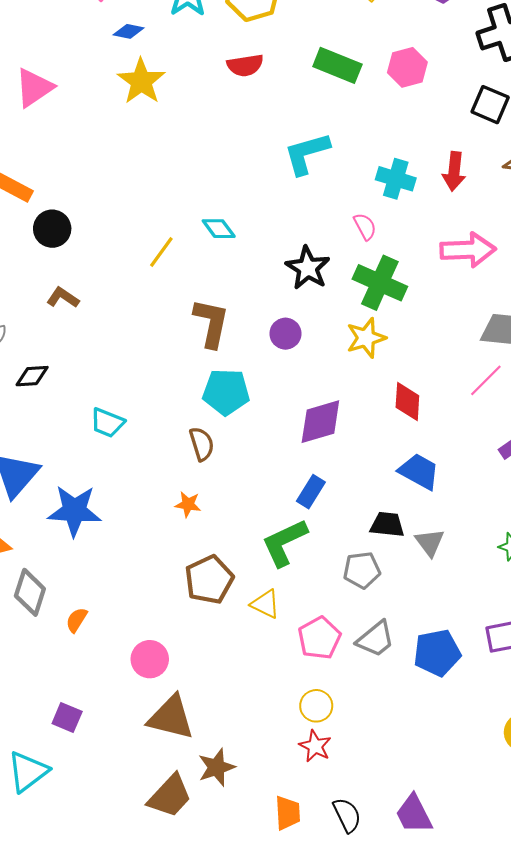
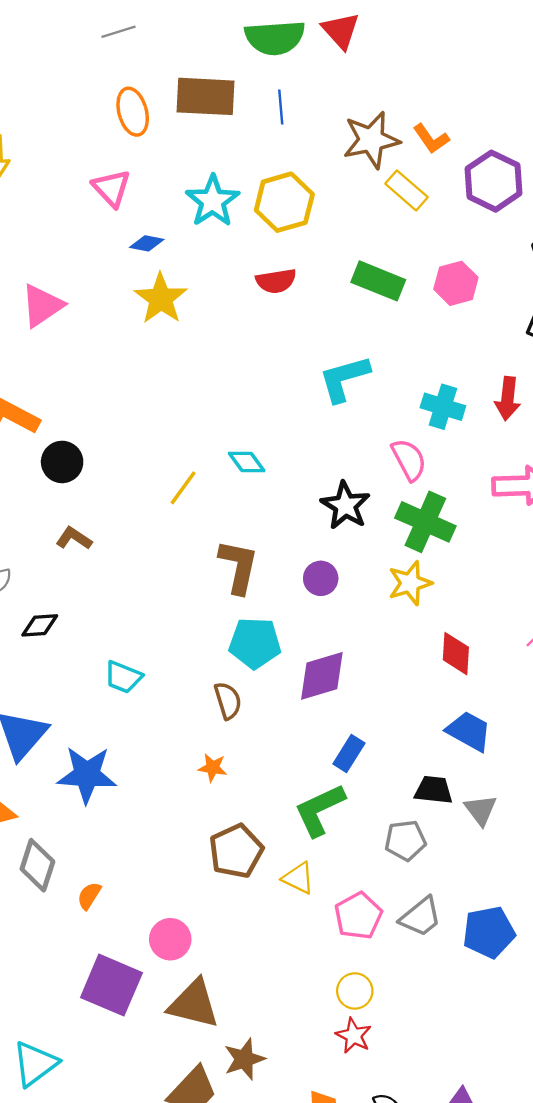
pink semicircle: (365, 227) -> (409, 460), size x1.4
purple diamond: (320, 422) -> (322, 676), moved
purple square: (67, 717) -> (111, 985), moved, size x1.8

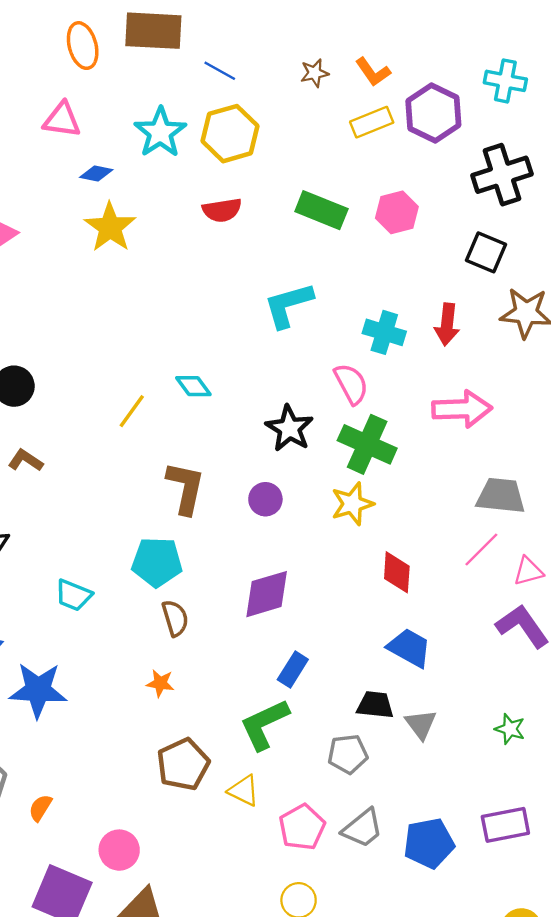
blue line: (281, 107) -> (220, 71), moved, turned -56
brown star: (371, 140) -> (315, 73), size x0.5
pink triangle: (111, 188) -> (62, 120), turned -39
yellow rectangle: (407, 190) -> (372, 122), moved, turned -63
cyan pentagon: (255, 643) -> (157, 562), moved

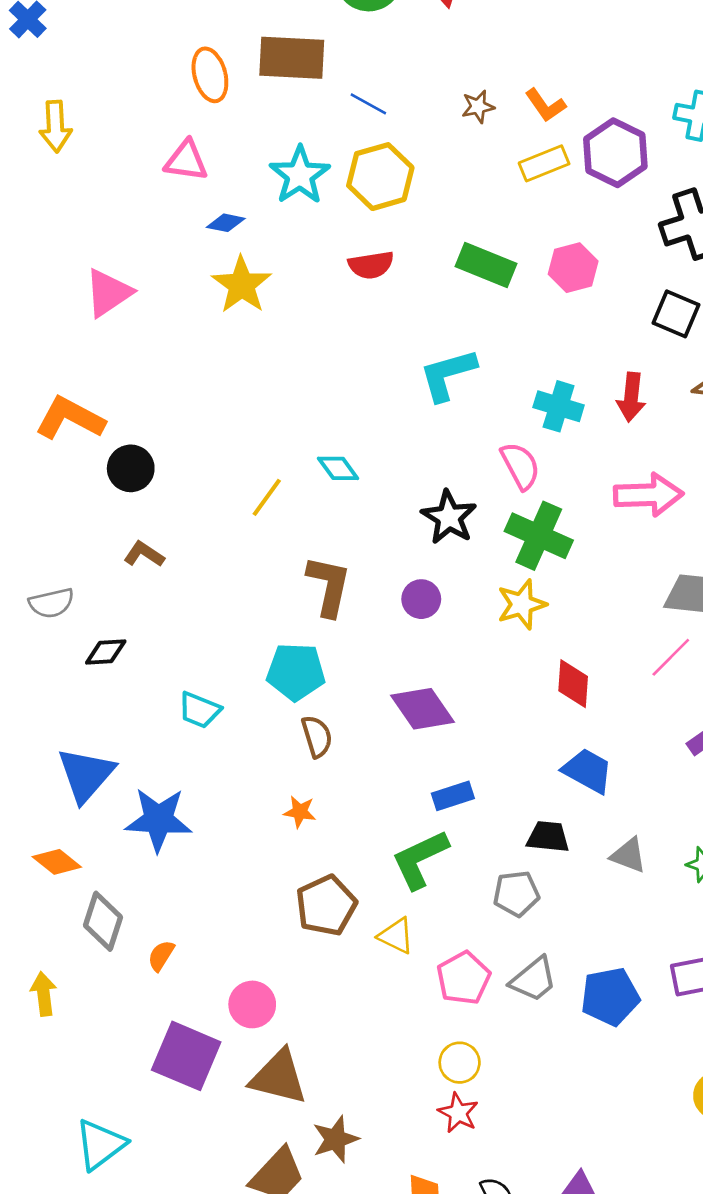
purple diamond: (267, 594) -> (423, 709), turned 72
blue rectangle: (293, 669) -> (453, 796), turned 40
gray triangle: (421, 724) -> (629, 855), moved, turned -32

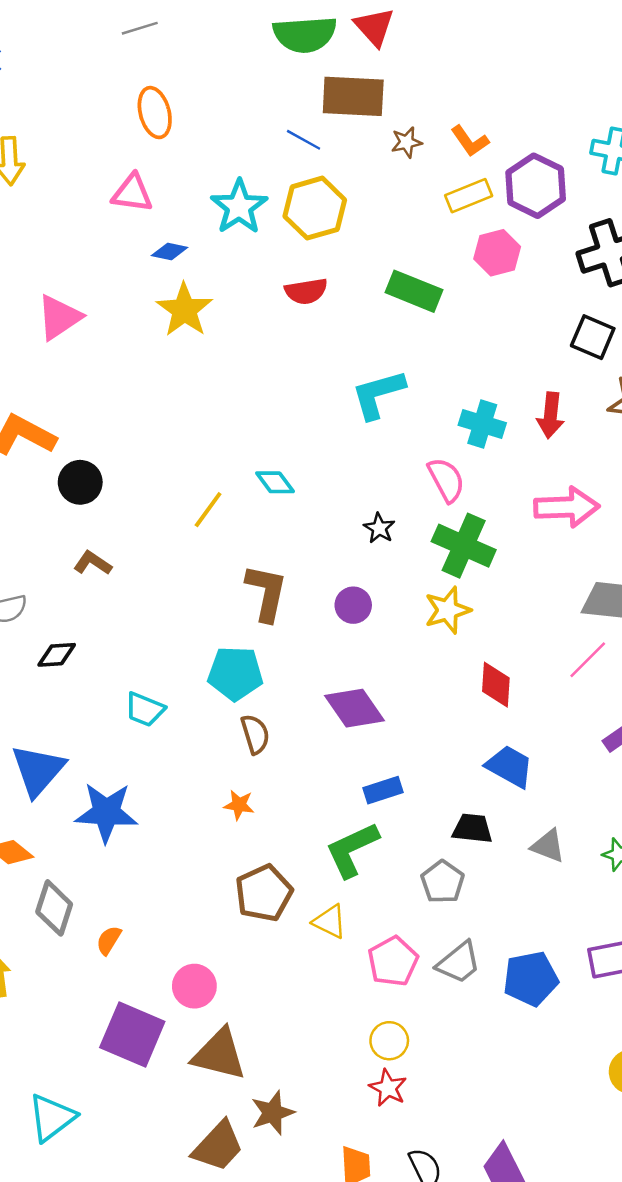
brown rectangle: (292, 58) -> (353, 96), moved
pink hexagon: (573, 268) -> (497, 253), moved
black star: (449, 517) -> (379, 528), size x0.6
gray pentagon: (516, 894) -> (443, 882), turned -30

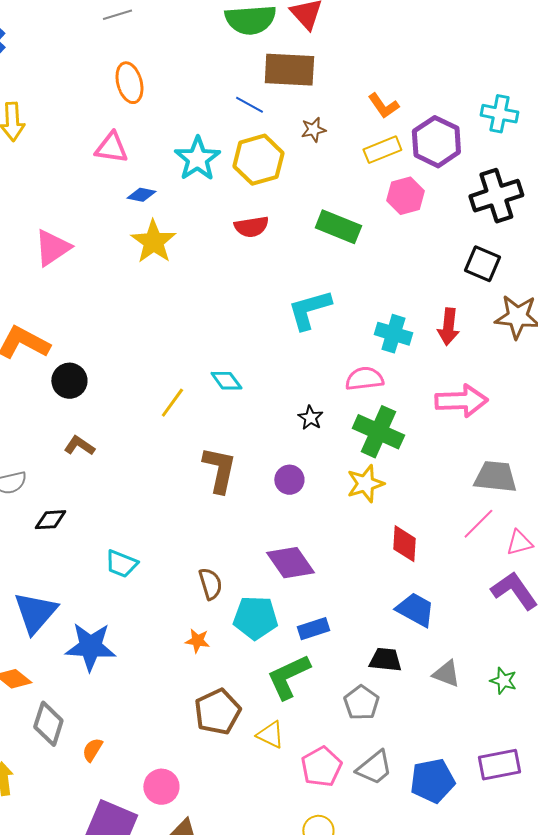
brown star: (407, 142) -> (313, 130), moved
pink semicircle: (446, 480) -> (364, 379), turned -69
cyan pentagon: (235, 673) -> (255, 618), moved

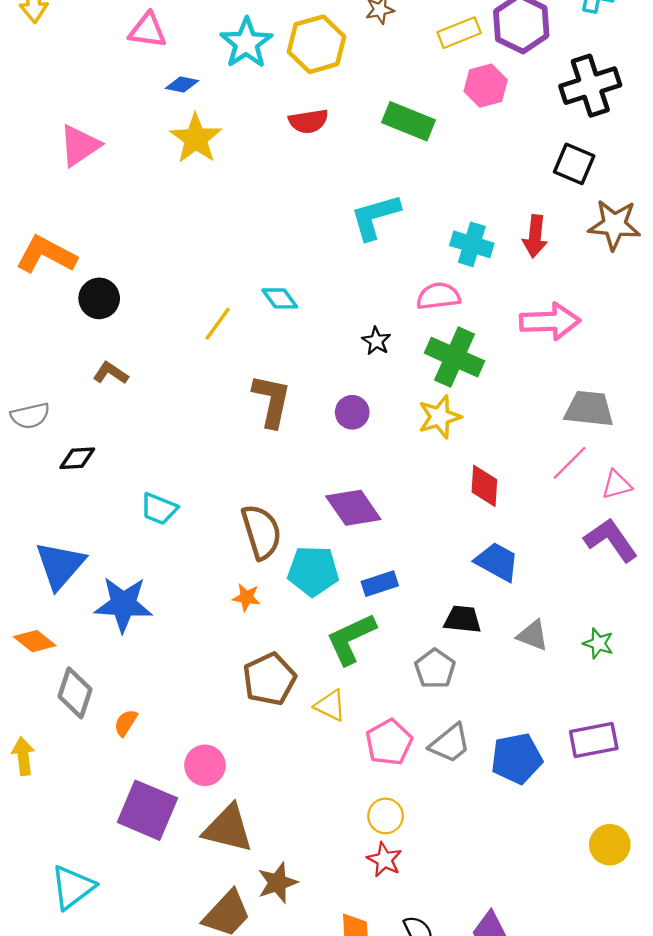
brown semicircle: (210, 584) -> (261, 532), size x1.5

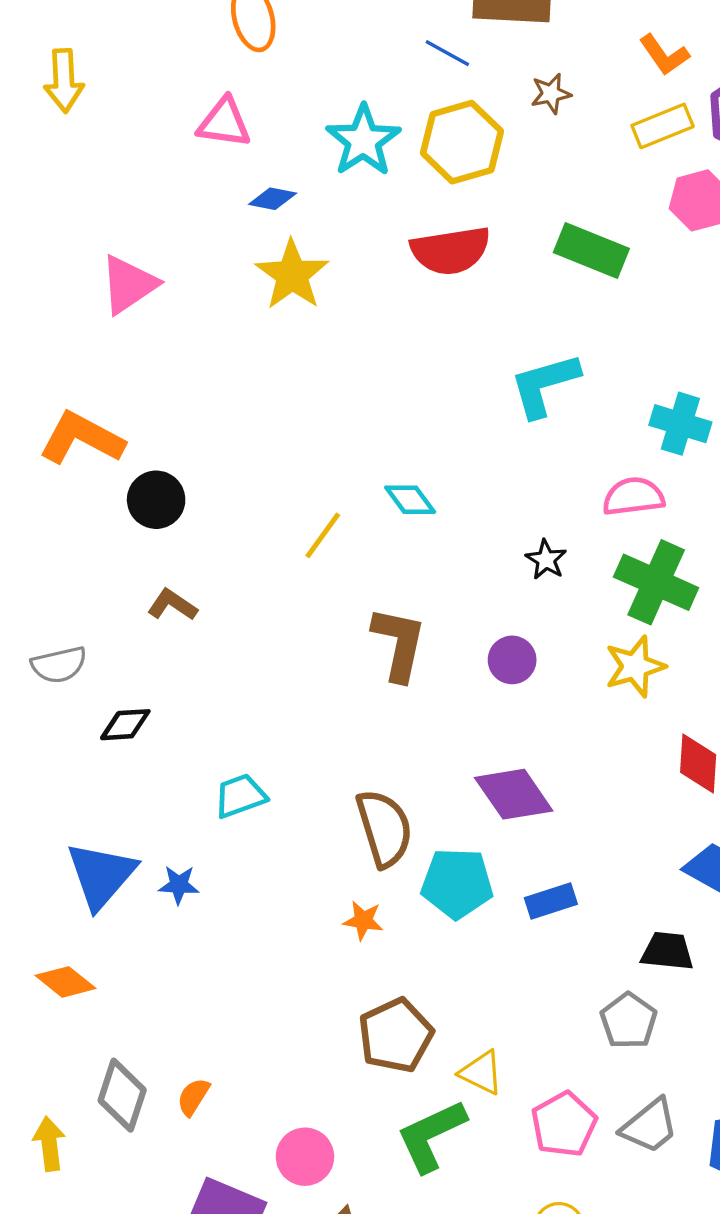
red semicircle: (308, 121) -> (451, 251), size x1.4
cyan trapezoid: (159, 509) -> (240, 796), turned 138
blue star: (123, 604) -> (179, 885), moved, size x0.5
green L-shape: (351, 639) -> (431, 1136), moved
gray diamond: (75, 693) -> (122, 1095), moved

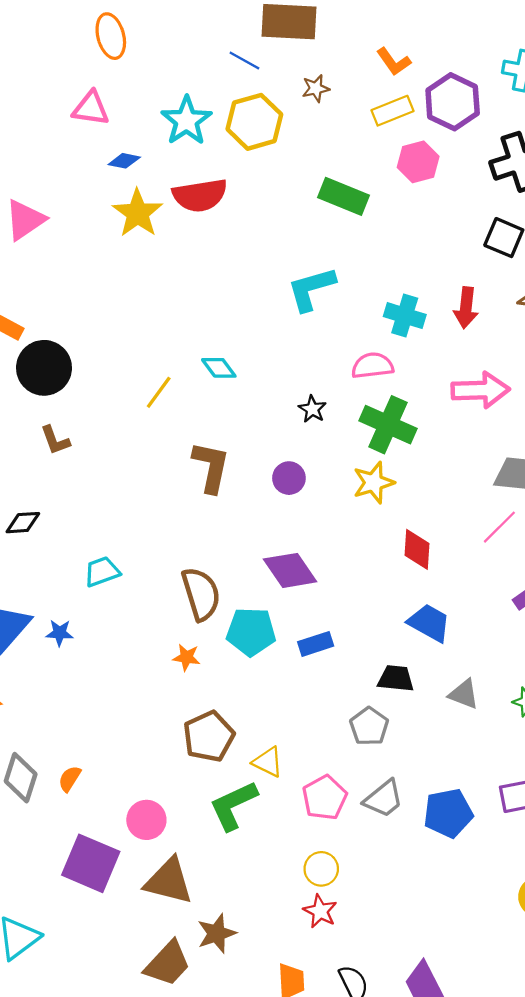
red semicircle: (451, 251) -> (200, 195), moved
black circle: (156, 500) -> (44, 368), size x1.4
brown L-shape: (172, 605) -> (55, 440), turned -144

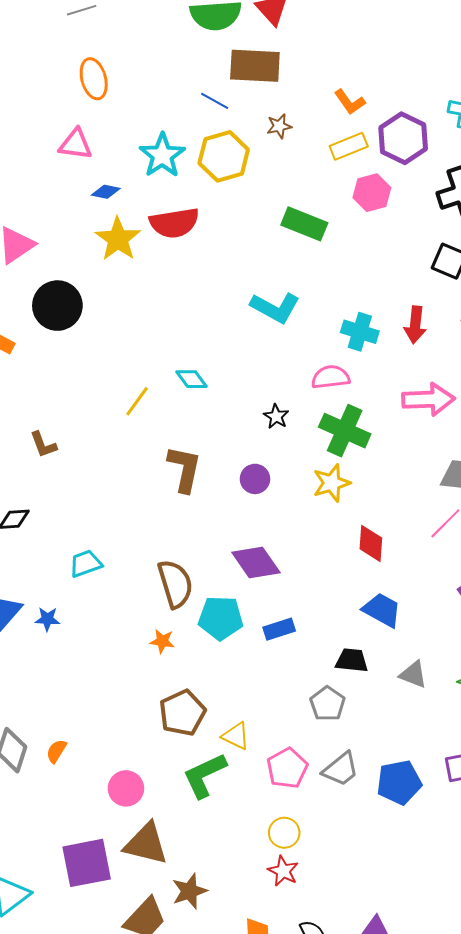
cyan L-shape: (311, 289) -> (275, 308), turned -135
black circle: (44, 368) -> (57, 306), moved
purple square: (91, 863) -> (87, 863), moved, turned -34

